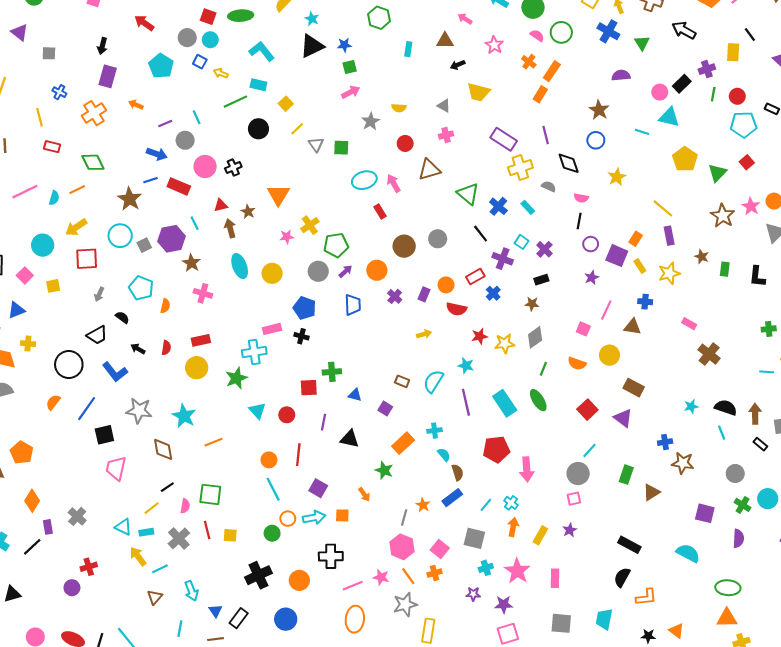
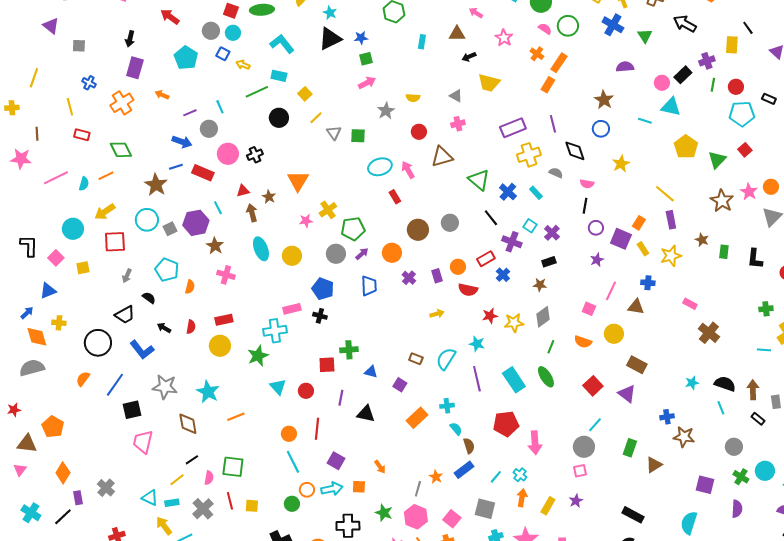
purple rectangle: (504, 139) -> (513, 128), turned -55
purple rectangle: (424, 294) -> (437, 276), turned -40
green star: (384, 470) -> (384, 513), moved
cyan semicircle: (688, 553) -> (689, 523), turned -100

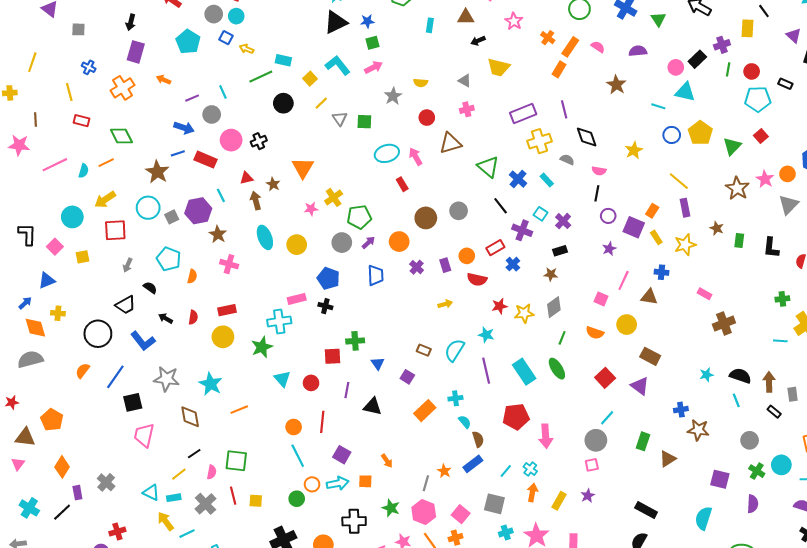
pink semicircle: (545, 29) -> (598, 47), moved
cyan L-shape: (282, 44) -> (338, 65), moved
blue circle: (601, 129) -> (672, 135), moved
brown cross: (709, 333) -> (724, 323), turned 30
blue triangle: (371, 372) -> (378, 363), turned 40

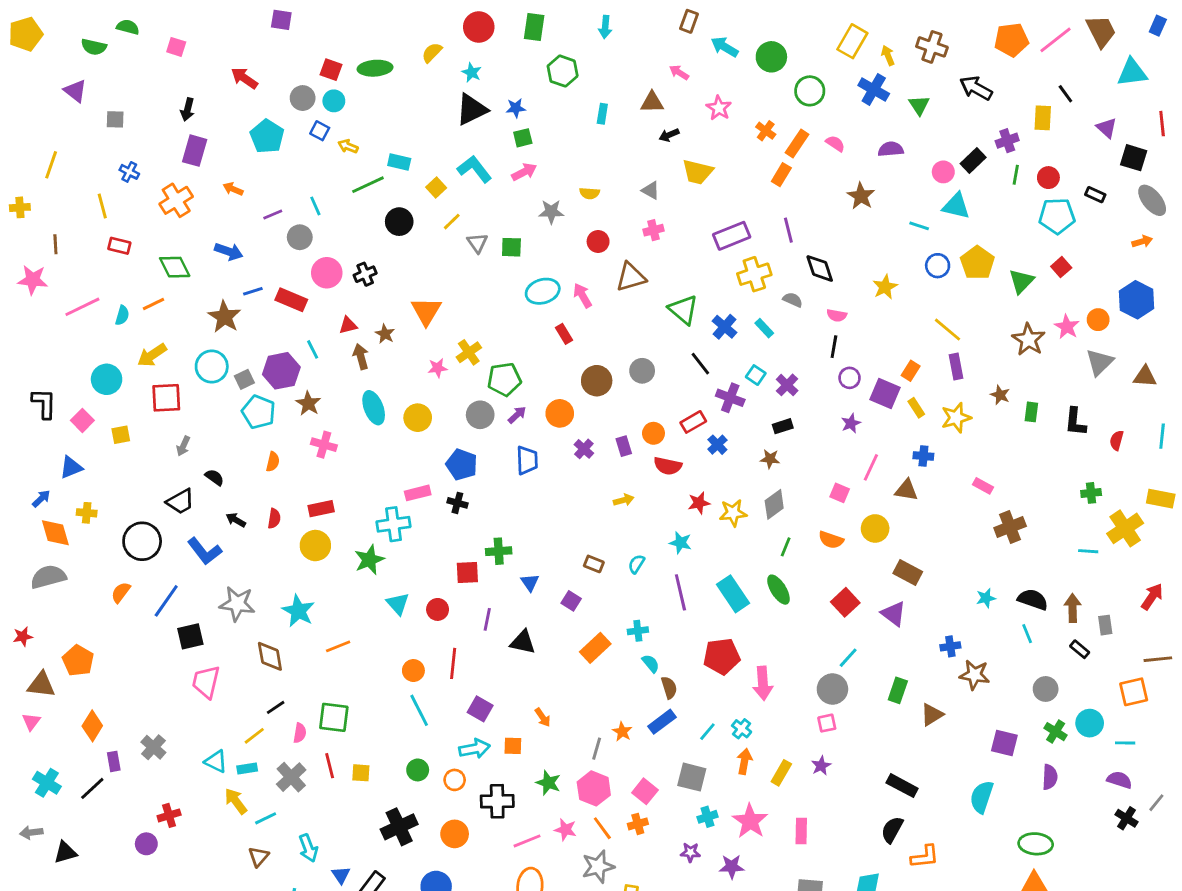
gray star: (393, 96) -> (551, 212), turned 30
blue arrow: (184, 128) -> (229, 251), moved
cyan pentagon: (169, 259) -> (259, 412), moved
cyan semicircle: (454, 350) -> (636, 564), size x0.6
orange circle: (312, 484) -> (455, 780), moved

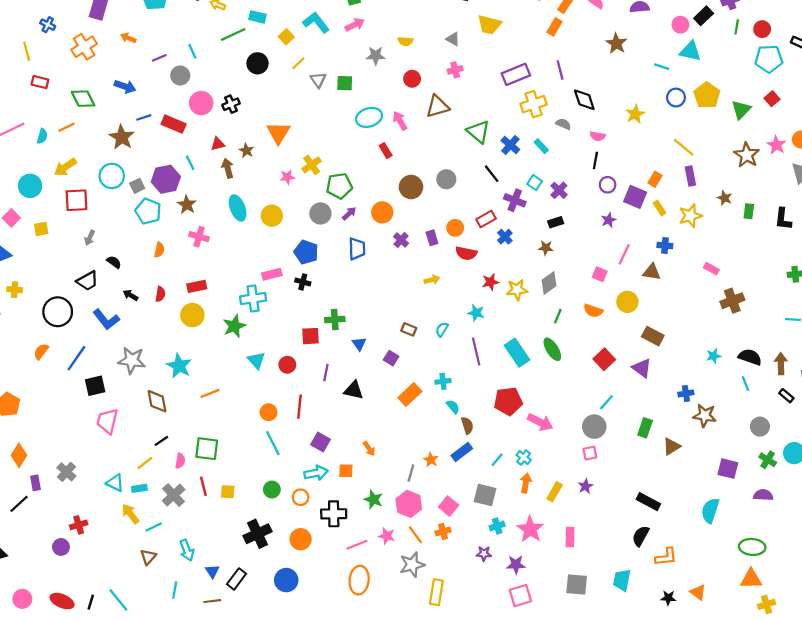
pink arrow: (763, 683) -> (540, 422), turned -60
purple semicircle: (1050, 777) -> (763, 495), turned -90

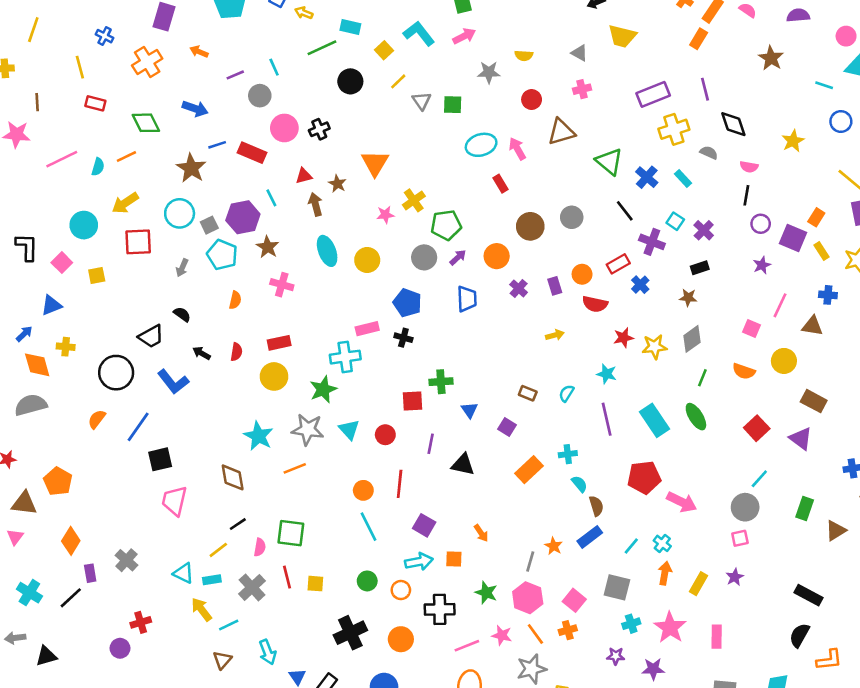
gray arrow: (90, 238) -> (182, 268), moved
gray star: (132, 360) -> (308, 430), moved

